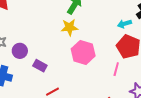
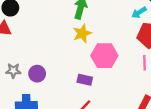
purple rectangle: (40, 66) -> (85, 80), moved

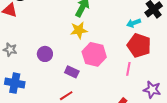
purple circle: (37, 74) -> (45, 54), moved

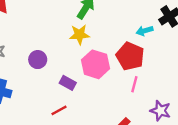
red pentagon: (139, 45) -> (130, 56), moved

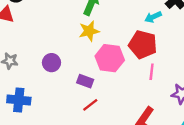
red line: (59, 110) -> (90, 105), moved

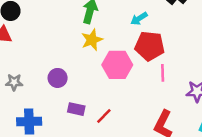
cyan arrow: (153, 17) -> (139, 19), moved
purple rectangle: (85, 81) -> (76, 109), moved

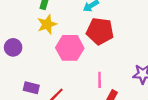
pink line: (163, 73) -> (100, 80), moved
purple circle: (58, 78) -> (13, 47), moved

